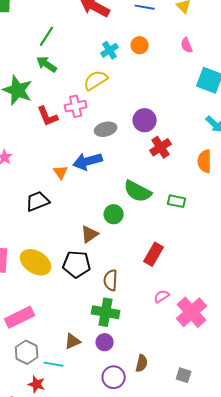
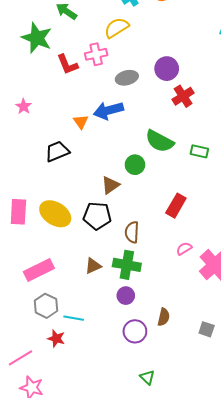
brown triangle: (73, 341) -> (93, 266), moved

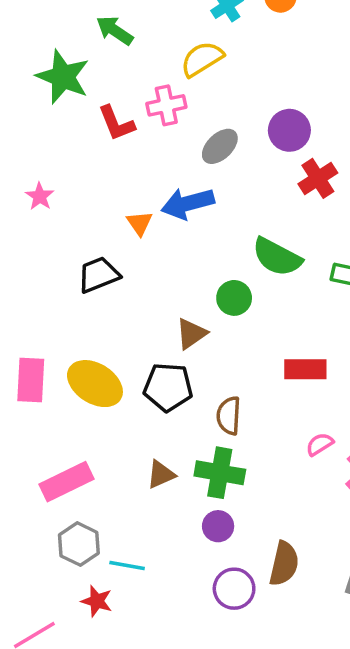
gray ellipse: (127, 78) -> (220, 146), turned -30
red rectangle: (176, 206) -> (305, 369), turned 60
brown semicircle: (164, 317) -> (284, 564), size x1.4

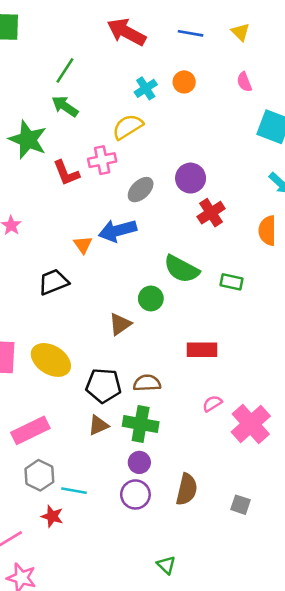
black pentagon: (168, 387) -> (103, 386), moved
brown semicircle: (229, 416) -> (147, 383), turned 84
purple circle: (234, 589) -> (135, 494), moved

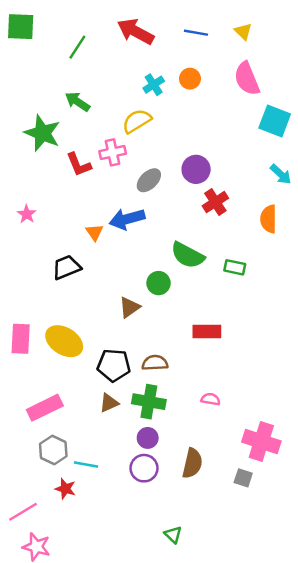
green line: (65, 70) -> (77, 47), moved
pink semicircle: (244, 82) -> (247, 79), size x1.8
pink semicircle: (212, 404) -> (211, 399), moved, turned 42
pink cross: (251, 424) -> (261, 442), moved, turned -30

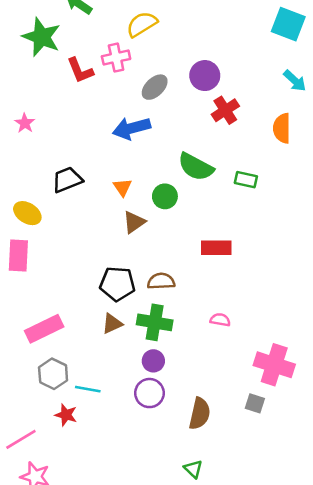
orange triangle: (94, 232) -> (122, 187), moved
yellow ellipse: (64, 341) -> (27, 213), moved, size x0.7
brown semicircle: (192, 463) -> (200, 414), moved
green triangle: (173, 535) -> (193, 469), moved

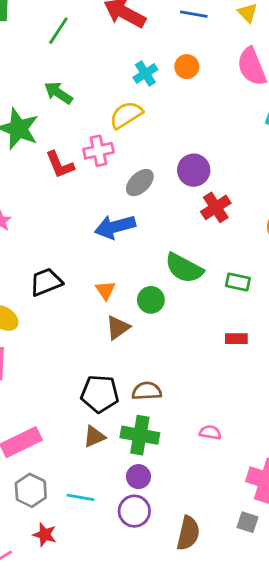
red rectangle: (216, 248) -> (236, 339), moved, size x0.7
cyan line: (88, 389) -> (80, 497), moved

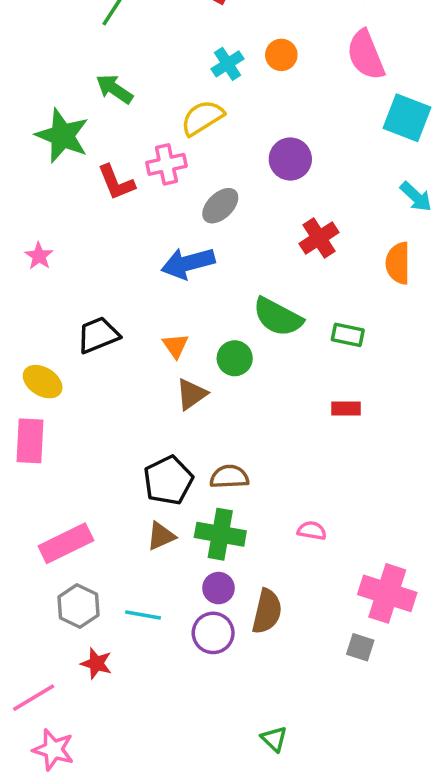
purple circle: (194, 170) -> (290, 159), moved
black pentagon: (100, 394) -> (168, 480), turned -30
brown semicircle: (188, 533) -> (267, 611), moved

